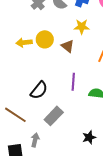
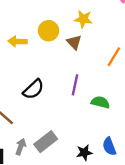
yellow star: (82, 27) -> (83, 19), moved
yellow arrow: (24, 43) -> (17, 41), moved
gray rectangle: (54, 116) -> (46, 142), moved

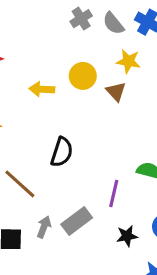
purple line: (75, 85) -> (114, 194), moved
black semicircle: (33, 89) -> (62, 152), turned -30

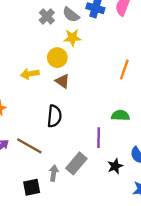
yellow star: (128, 61) -> (72, 38), moved
brown triangle: (116, 92) -> (62, 81), moved

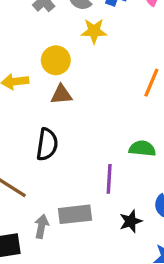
yellow star: (72, 38) -> (94, 31), moved
brown triangle: (62, 81) -> (61, 95), turned -42
gray rectangle: (76, 163) -> (75, 214), turned 40

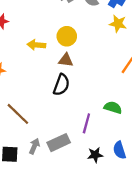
yellow star: (94, 31) -> (118, 24), moved
black semicircle: (47, 144) -> (61, 85), moved
gray rectangle: (75, 214) -> (59, 143), turned -30

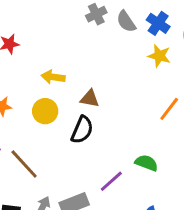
yellow circle: (67, 36) -> (45, 111), moved
purple line: (86, 123) -> (111, 181), turned 30

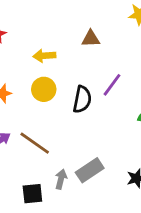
brown triangle: (90, 99) -> (91, 39), moved
purple line: (111, 181) -> (112, 85), moved

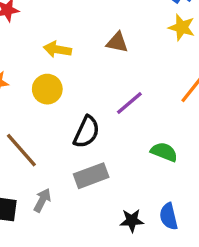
black semicircle: (82, 99) -> (87, 132), moved
gray rectangle: (90, 170) -> (91, 176), moved

